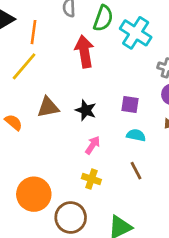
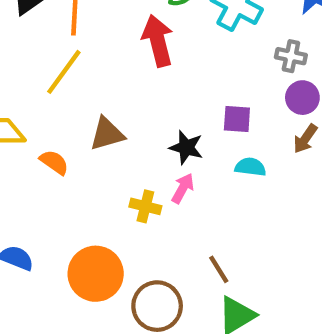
black star: (86, 110) -> (186, 147), moved
brown line: (136, 171) -> (219, 269), moved
yellow cross: (91, 179) -> (145, 206), moved

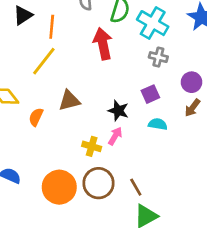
gray cross: (291, 56) -> (158, 57), moved
purple square: (237, 119) -> (150, 94), turned -30
orange semicircle: (54, 162) -> (36, 117), turned -102
brown circle: (157, 306) -> (98, 183), moved

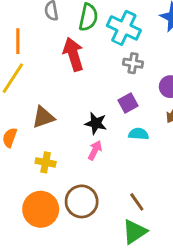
yellow cross: (92, 146) -> (46, 162), moved
brown line: (136, 187) -> (137, 202), moved

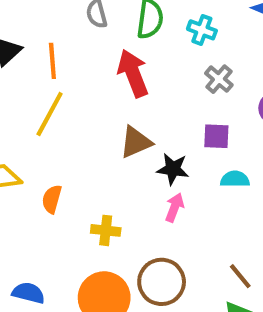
cyan cross: (124, 28) -> (202, 30), size x0.6
gray cross: (133, 63) -> (219, 79), turned 36
purple square: (128, 103) -> (216, 136), turned 36
brown triangle: (43, 117) -> (136, 142), moved

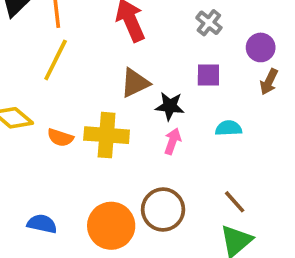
cyan semicircle: (235, 179) -> (229, 128), moved
orange semicircle: (52, 199) -> (60, 138), turned -85
yellow cross: (106, 230) -> (107, 135), moved, size x1.6

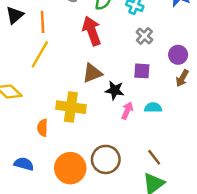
orange semicircle: (60, 138) -> (43, 128), moved, turned 70
pink arrow: (173, 141) -> (127, 111), moved

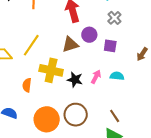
yellow line: (40, 54) -> (31, 45), moved
purple circle: (178, 55) -> (89, 35), moved
black star: (115, 90) -> (75, 80), moved

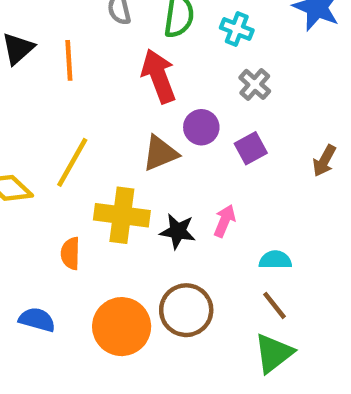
purple square: (110, 46) -> (251, 148), turned -32
cyan semicircle: (117, 76) -> (275, 260), moved

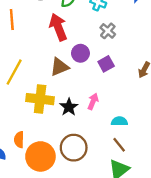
black star: (178, 231) -> (69, 107), turned 30
orange semicircle: (70, 253) -> (19, 140), moved

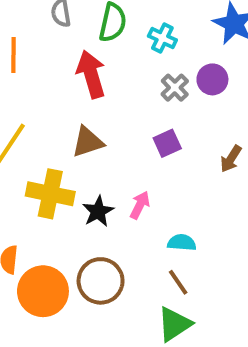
purple circle: (80, 53) -> (212, 79), moved

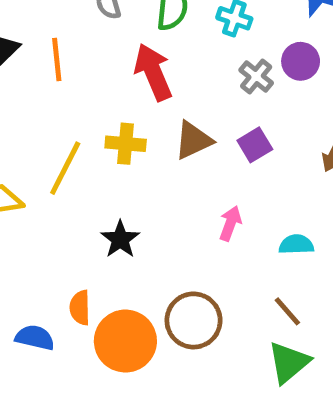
brown triangle: (88, 142) -> (193, 140), moved
yellow cross: (50, 194) -> (126, 144), moved, size x0.7
black star: (98, 211) -> (120, 239), moved
cyan semicircle: (182, 243) -> (296, 245), moved

